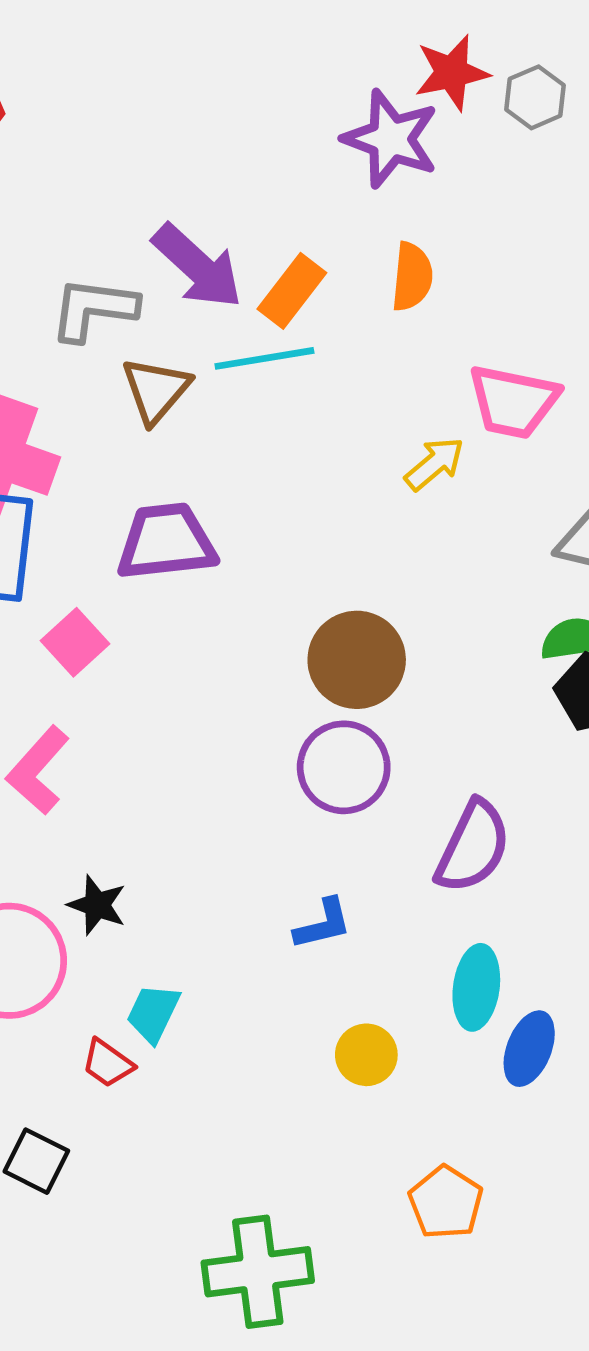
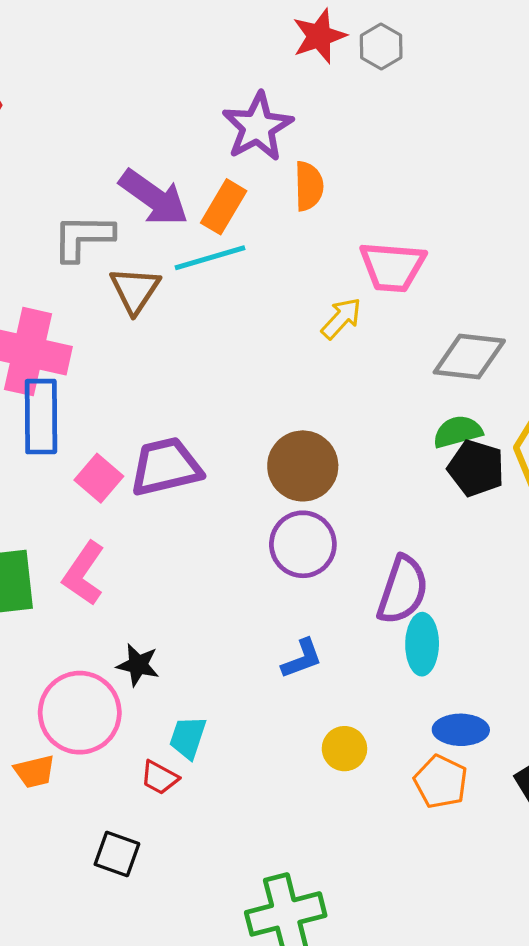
purple star: (391, 139) -> (258, 127), moved, turned 30
purple trapezoid: (166, 542) -> (166, 467), moved
cyan ellipse: (476, 987) -> (422, 644), moved
blue ellipse: (529, 1049) -> (461, 730), turned 76
orange pentagon: (446, 1202) -> (441, 782), moved

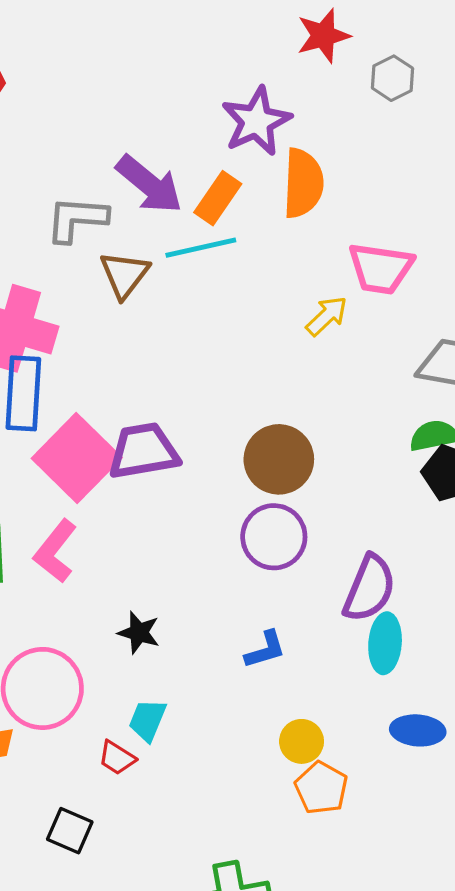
gray hexagon: (381, 47) -> (392, 78), moved
orange semicircle: (309, 186) -> (303, 183), size x1.4
pink square: (99, 478) -> (77, 458), size x1.8
black star: (138, 665) -> (139, 633), moved
orange pentagon: (441, 782) -> (321, 788), moved

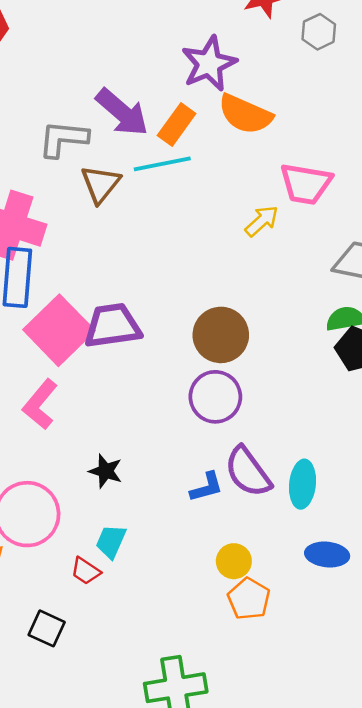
orange semicircle: (303, 183) -> (245, 114), turned 110
purple semicircle: (369, 588) -> (248, 472), moved, turned 120

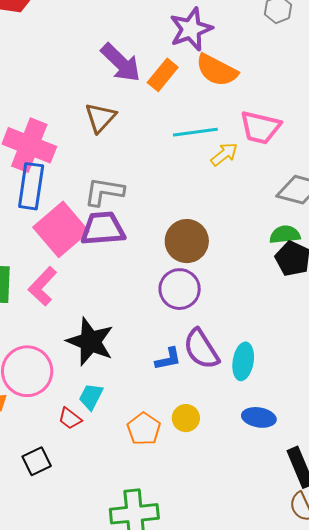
gray L-shape: (63, 139) -> (104, 192), moved
cyan line: (162, 164) -> (195, 132), moved
black star: (106, 471) -> (90, 342), size x1.8
orange pentagon: (249, 599) -> (144, 429), moved
black square: (47, 628) -> (37, 461), turned 36

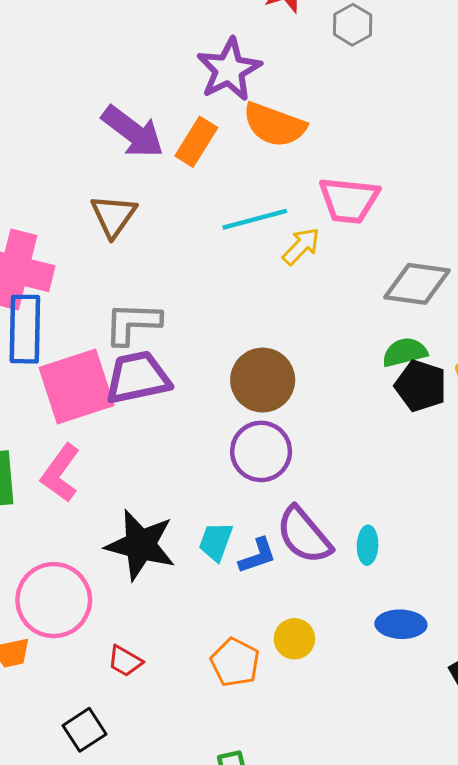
pink square: (61, 229) -> (76, 387), turned 30
cyan ellipse: (243, 361) -> (368, 545), size x0.7
cyan trapezoid: (91, 397) -> (216, 542), moved

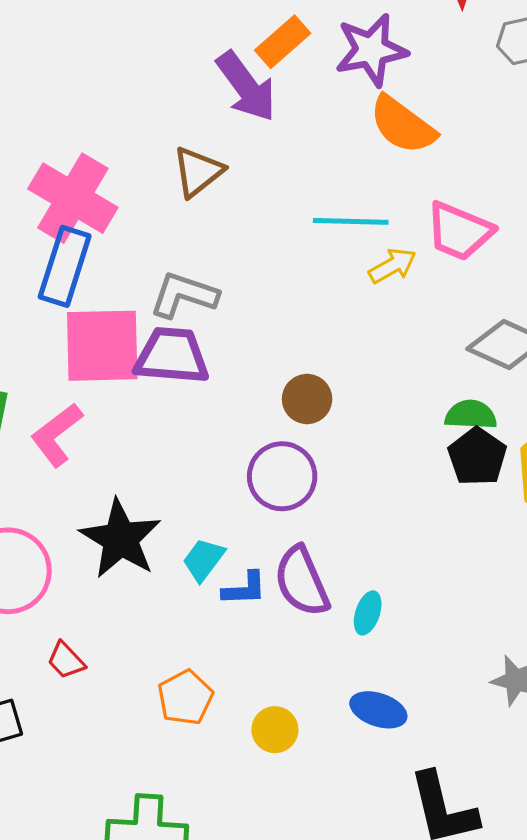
orange rectangle: (196, 142) -> (283, 42), moved
brown circle: (263, 380) -> (307, 399), size x0.7
yellow circle: (294, 639) -> (275, 730), moved

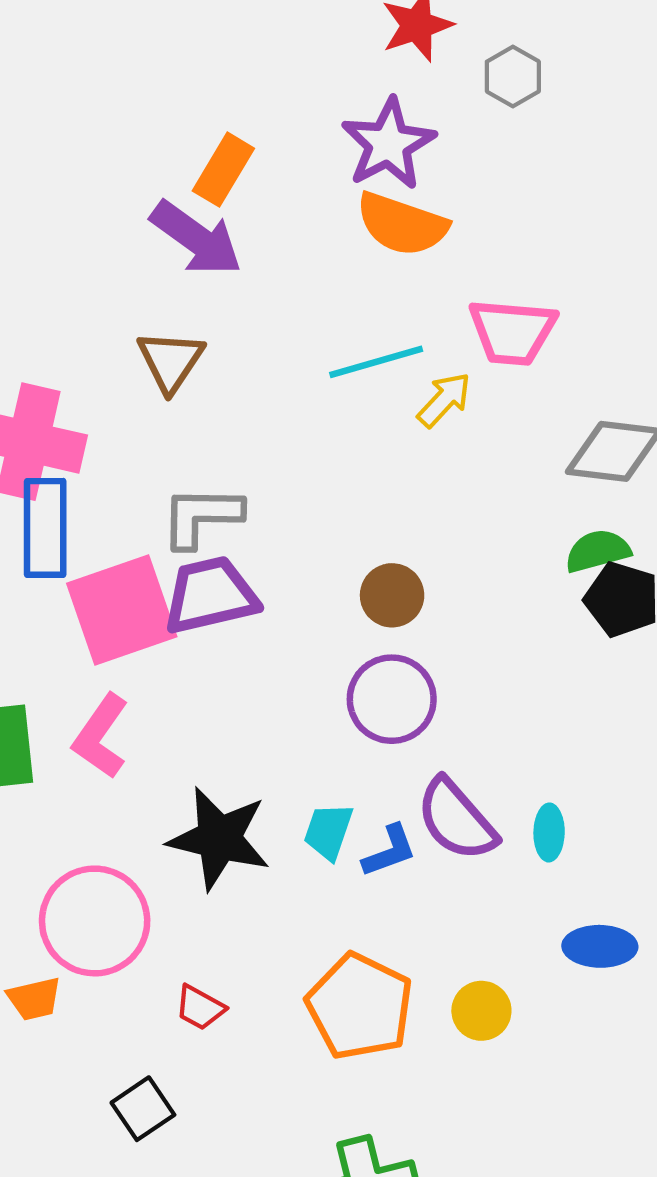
purple star: (371, 50) -> (388, 144), moved
orange pentagon: (185, 698) -> (360, 1006), size x1.5

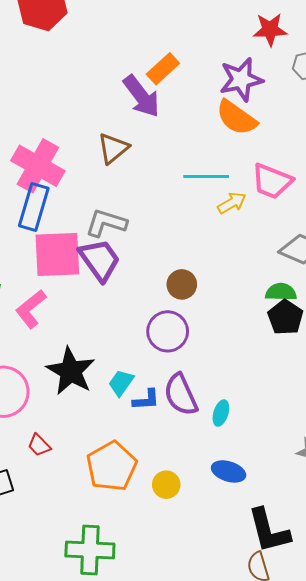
purple trapezoid: (210, 595) -> (100, 260), turned 51

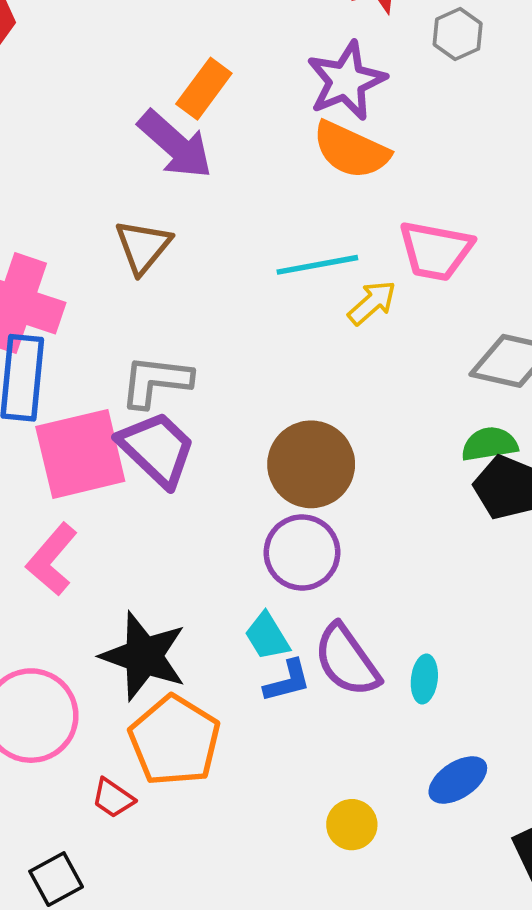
brown circle: (182, 284) -> (311, 464), size x1.6
cyan trapezoid: (121, 383) -> (267, 636), moved, turned -56
orange pentagon: (112, 466) -> (175, 741), moved
blue ellipse: (229, 471) -> (458, 780), turned -40

